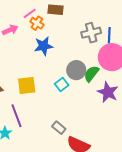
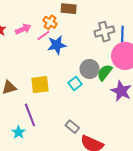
pink line: (30, 13) -> (43, 35), moved

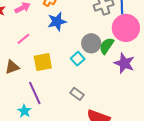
pink line: (43, 35) -> (23, 39), moved
gray rectangle: (72, 127) -> (77, 94), moved

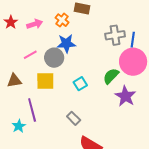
gray circle: (91, 43) -> (54, 58), moved

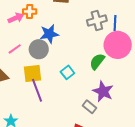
orange cross: (62, 20) -> (30, 11), moved, turned -32
purple star: (125, 96) -> (103, 91), moved
purple line: (32, 110) -> (37, 90), moved
gray rectangle: (74, 118) -> (89, 107), moved

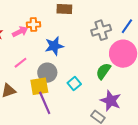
blue line: (115, 23) -> (127, 26), moved, turned 35
gray circle: (39, 49) -> (47, 73), moved

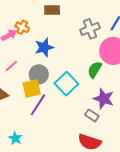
orange cross: (33, 25) -> (22, 27), turned 32
cyan square: (74, 83) -> (66, 84), size x1.6
purple line: (45, 103) -> (38, 105), turned 60

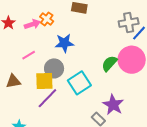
gray cross: (90, 29) -> (129, 22), moved
green semicircle: (95, 70) -> (109, 63), moved

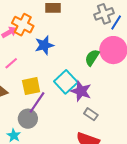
orange cross: (47, 19) -> (23, 25), size x1.5
gray circle: (54, 68) -> (28, 119), moved
purple star: (113, 105) -> (81, 91), moved

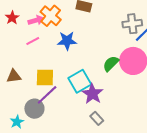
pink line: (11, 63) -> (33, 41), moved

